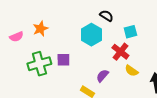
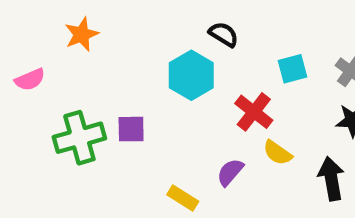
orange star: (40, 29) -> (82, 34), moved
cyan square: (130, 32) -> (293, 69), moved
purple semicircle: (102, 76) -> (230, 172), moved

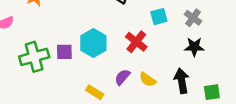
cyan hexagon: (191, 75) -> (93, 43), moved
yellow semicircle: (277, 153) -> (148, 80), moved

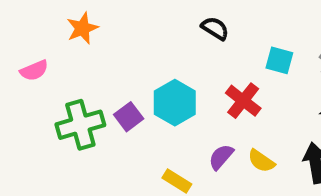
cyan square: (159, 17) -> (279, 60), turned 30
purple square: (64, 52) -> (129, 117), turned -36

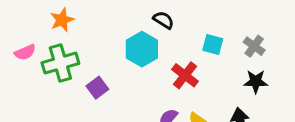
cyan hexagon: (175, 103) -> (142, 49), moved
green cross: (80, 125) -> (60, 63), moved

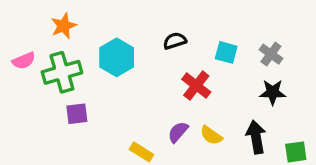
black semicircle: (163, 20) -> (175, 41), moved, turned -50
cyan hexagon: (142, 49) -> (117, 57), moved
purple square: (97, 88) -> (77, 114), moved, turned 30

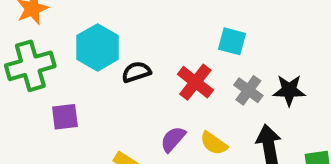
black semicircle: (175, 41) -> (136, 72), moved
gray cross: (271, 54) -> (248, 90), moved
purple square: (77, 114) -> (65, 117), moved

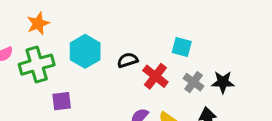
black semicircle: (136, 72) -> (128, 60), moved

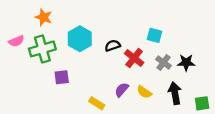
orange star: (38, 23) -> (44, 17), turned -30

